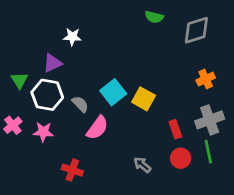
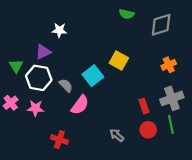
yellow square: (144, 99) -> (119, 61), moved

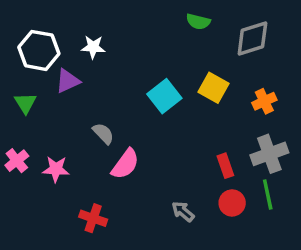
yellow square: (119, 61) -> (213, 88), moved
cyan square: (93, 76) -> (164, 96), moved
white hexagon: (39, 78) -> (39, 50), moved

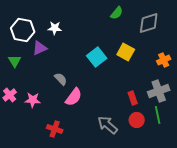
green semicircle: (198, 22) -> (117, 13), turned -64
orange cross: (264, 101) -> (164, 60), moved
gray arrow: (183, 211) -> (108, 125), size x1.5

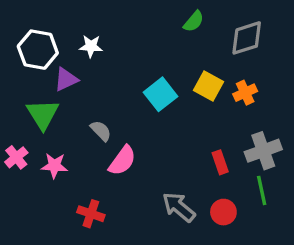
orange cross: (164, 60) -> (245, 93), moved
green triangle: (15, 61) -> (43, 114), moved, size x1.5
red circle: (137, 120) -> (223, 212), moved

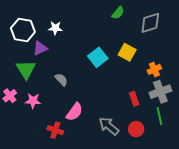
orange cross: (245, 93) -> (154, 69), moved
pink semicircle: (122, 161) -> (74, 112), moved

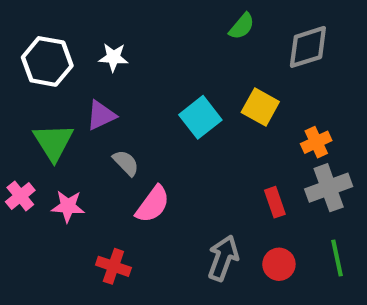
purple triangle: (40, 48) -> (101, 115), moved
pink semicircle: (74, 112) -> (153, 204), moved
green line: (159, 116) -> (337, 258), moved
gray arrow: (109, 126) -> (223, 258), turned 70

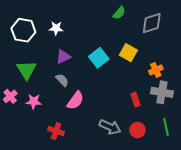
purple triangle: (101, 115) -> (63, 57), moved
gray cross: (329, 188) -> (162, 92), turned 30
gray arrow: (223, 258) -> (110, 127), turned 95

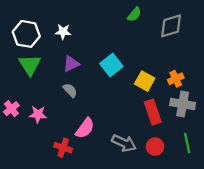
yellow square: (128, 53) -> (145, 81), moved
green triangle: (26, 70) -> (30, 65), moved
red rectangle: (135, 99) -> (153, 112), size x1.5
pink semicircle: (75, 100) -> (85, 128), moved

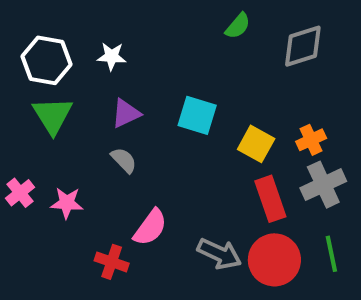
cyan square: (111, 65) -> (197, 115), turned -35
gray cross: (183, 104) -> (323, 185), turned -35
red circle: (155, 147) -> (274, 260), size x1.6

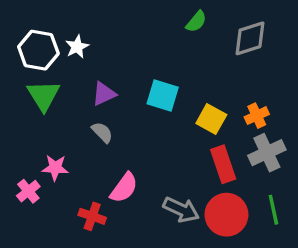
white star: (112, 56) -> (77, 47), moved, turned -30
pink cross: (20, 193) -> (28, 191), moved

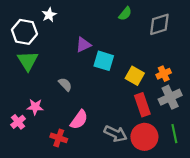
white star: (77, 47) -> (49, 15), moved
purple triangle: (104, 94) -> (83, 45), moved

